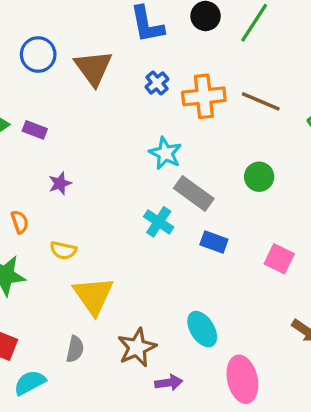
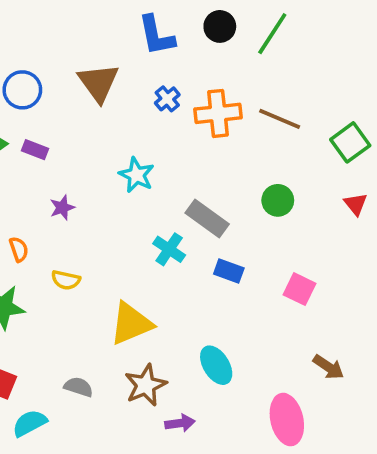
blue circle: (38, 55) -> (22, 90), moved
cyan star: (165, 153) -> (136, 175), moved
yellow triangle: (93, 296) -> (131, 324), moved, turned 42
gray semicircle: (75, 349) -> (79, 387), turned -84
pink ellipse: (242, 379) -> (287, 420), moved

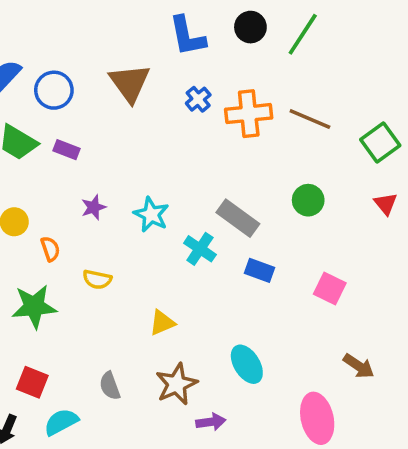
cyan star: (136, 175) -> (151, 215), moved
yellow triangle: (131, 324) -> (162, 323), size x0.6
gray semicircle: (79, 387) -> (110, 386), turned -128

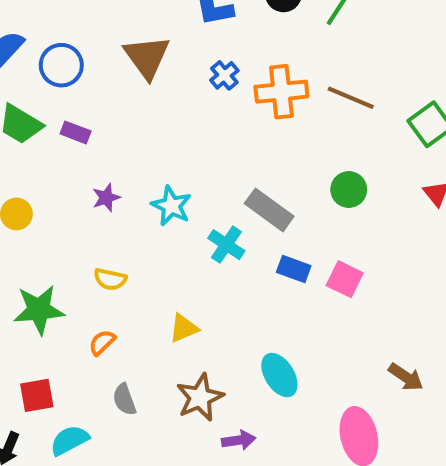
orange semicircle: (50, 249) -> (102, 342), moved, turned -115
pink square: (330, 288) -> (345, 279), moved
red square: (32, 382) -> (37, 395), turned -32

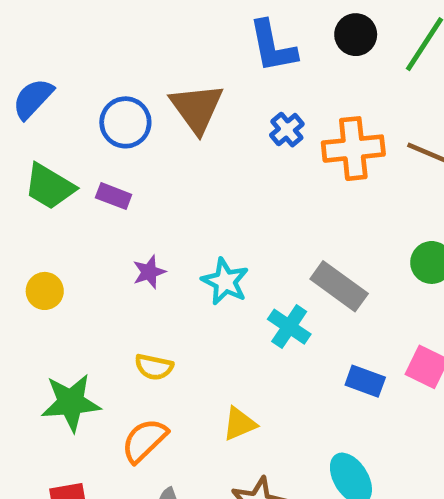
blue circle: (61, 65) -> (125, 122), moved
blue rectangle: (294, 269) -> (365, 381), moved
orange semicircle: (102, 342) -> (144, 441), size x1.5

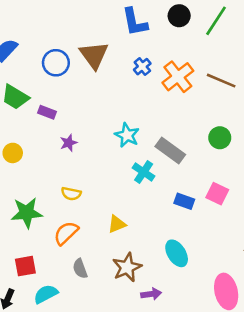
orange cross: (353, 149) -> (178, 77), turned -32
purple rectangle: (114, 196) -> (47, 112), moved
cyan star: (225, 281) -> (127, 135), moved

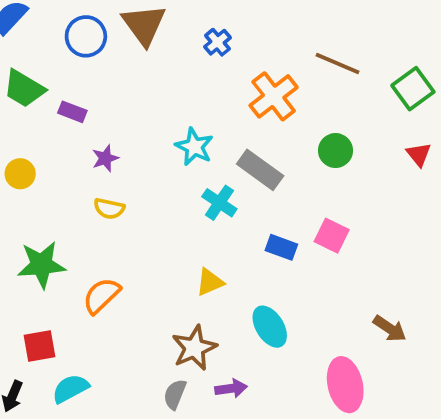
orange cross: (178, 77) -> (274, 96), moved
yellow semicircle: (71, 194) -> (109, 209), moved
yellow triangle: (117, 224) -> (210, 282), moved
gray semicircle: (80, 269) -> (175, 394), moved, turned 42

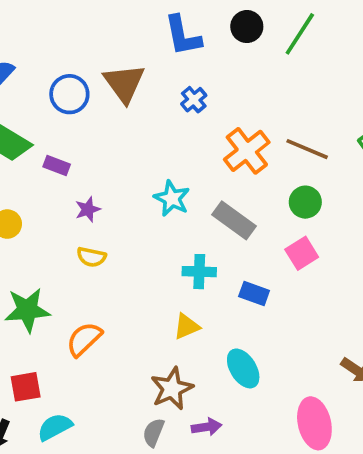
brown line: (337, 63) -> (307, 149), moved
cyan cross: (219, 203) -> (199, 272), moved, turned -32
pink square: (332, 236) -> (302, 253), moved, turned 32

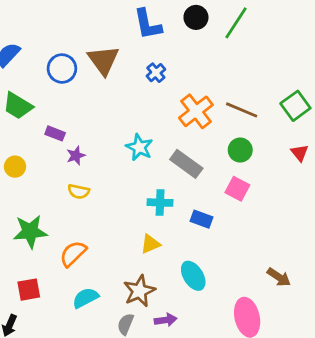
purple rectangle: (57, 166) -> (55, 133), moved
pink square: (302, 253) -> (237, 189), turned -30
cyan semicircle: (55, 427) -> (85, 298), moved

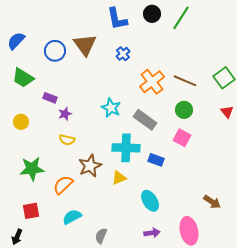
cyan cross: (160, 203) -> (126, 148), size x1.5
brown star: (139, 291) -> (90, 166), moved
purple arrow: (166, 320) -> (152, 233), moved

